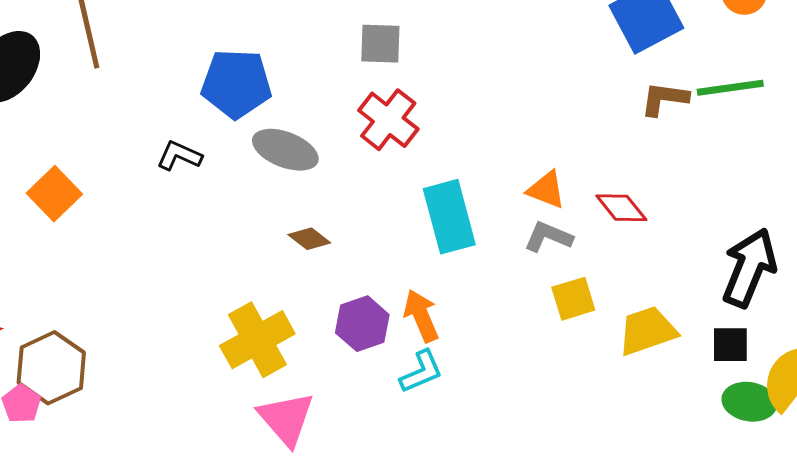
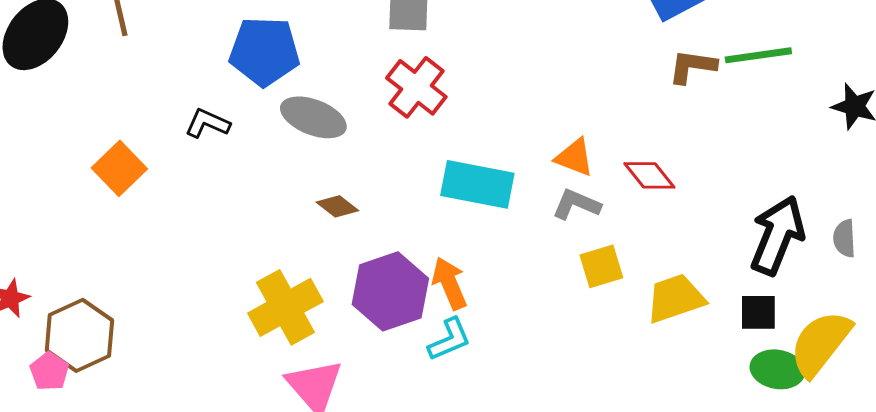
orange square: (54, 194) -> (119, 168), moved
cyan rectangle: (449, 217) -> (477, 184), turned -64
purple hexagon: (362, 324) -> (390, 291), size x1.4

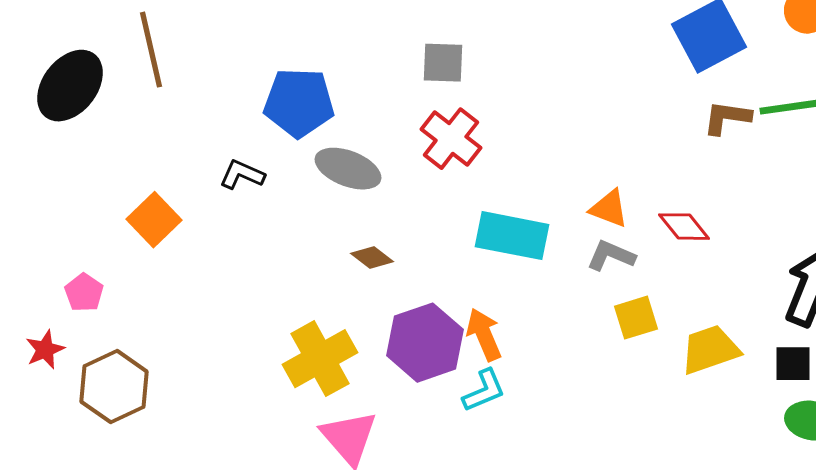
pink pentagon: (49, 371) -> (84, 293), moved

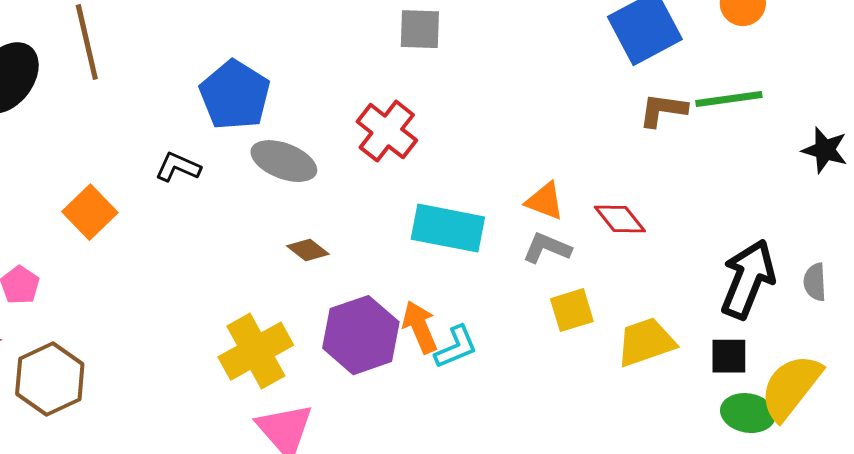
gray square: (443, 63) -> (420, 29), moved
blue pentagon: (299, 103) -> (235, 95), turned 30
cyan L-shape: (484, 391) -> (456, 347), moved

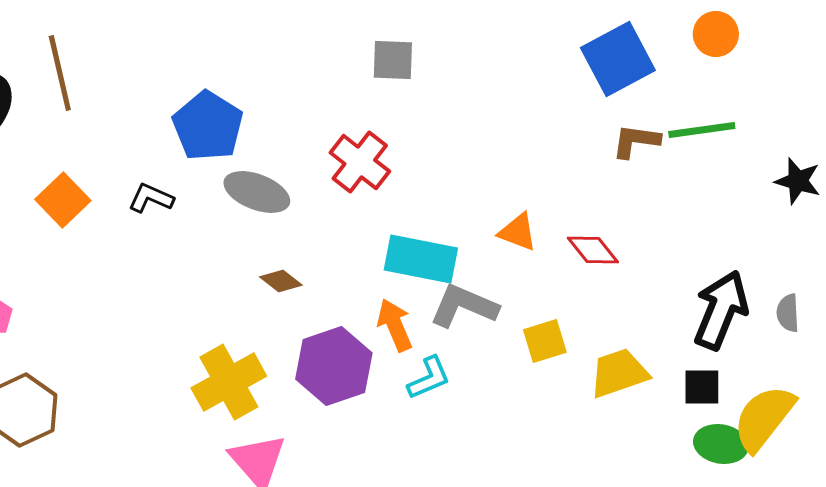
orange square: (90, 212) -> (63, 200), moved
gray L-shape: (547, 248) -> (464, 306), moved, size x1.4
orange arrow: (420, 327) -> (395, 325), moved

